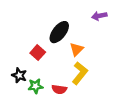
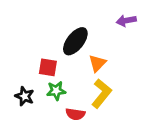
red square: (38, 53) -> (48, 67), turned -32
green star: (35, 86) -> (56, 91), moved

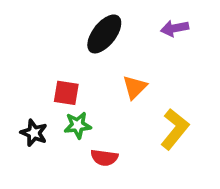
black ellipse: (75, 41) -> (104, 34), moved
yellow L-shape: (101, 93) -> (175, 129), moved

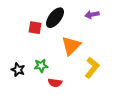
orange triangle: (135, 87) -> (71, 46), size x1.5
red square: (66, 93) -> (35, 28), moved

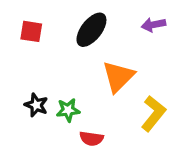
red square: (35, 28) -> (31, 31), moved
black star: (18, 70) -> (36, 105), moved

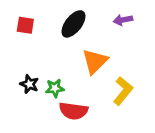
red semicircle: (91, 139) -> (73, 111), size x1.5

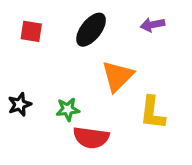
black star: (29, 84) -> (20, 104), moved, turned 30
yellow L-shape: (123, 91) -> (152, 113), turned 148

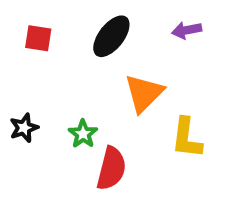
green star: (68, 109) -> (83, 134), turned -30
red semicircle: (91, 138) -> (111, 168), turned -84

